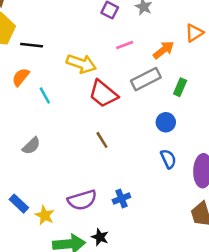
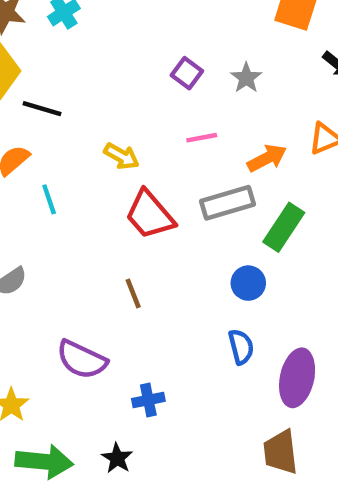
yellow arrow: (81, 64) -> (121, 156), size x0.7
green rectangle: (180, 87) -> (284, 227), size x1.5
purple semicircle: (82, 200) -> (82, 360), moved, turned 32
black star: (100, 237) -> (117, 458), moved

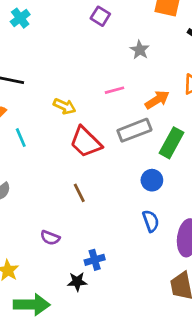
purple square: (187, 73) -> (100, 16), moved
purple semicircle: (82, 360) -> (50, 238), size x0.6
black star: (117, 458) -> (77, 282), moved, turned -30

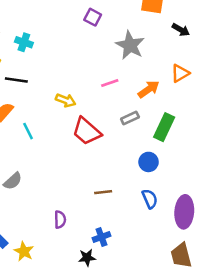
cyan cross: (20, 18) -> (24, 42), moved, turned -30
gray star: (140, 50) -> (130, 45), size x1.6
gray rectangle: (134, 130) -> (130, 118), size x0.6
brown line: (79, 193) -> (103, 192), moved, turned -66
purple semicircle: (50, 238) -> (60, 220), turned -108

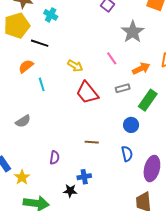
pink line: (110, 83) -> (112, 58), turned 64

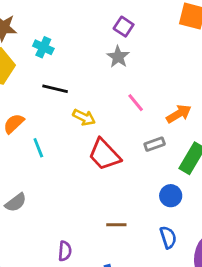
gray star: (133, 32) -> (118, 57), moved, size x0.7
black line: (40, 43) -> (55, 89), moved

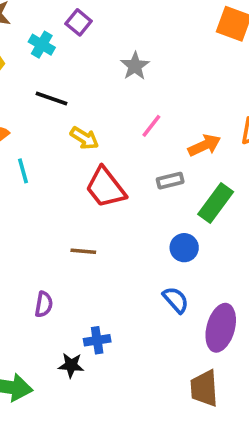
purple square: (124, 27) -> (79, 22), moved
pink line: (136, 103) -> (151, 126), turned 72
brown line: (116, 225) -> (83, 251), moved
blue semicircle: (168, 237) -> (176, 300), turned -30

